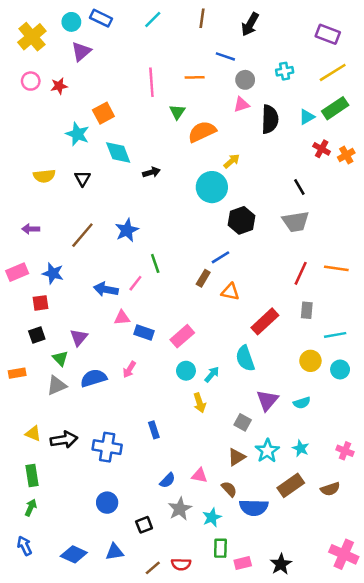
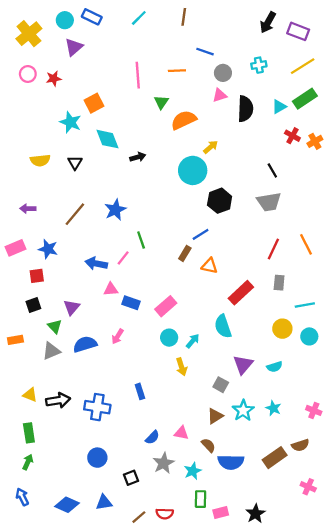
black arrow: (250, 24) -> (268, 22), moved
orange line: (336, 268) -> (306, 244), turned 55
brown rectangle: (291, 485) -> (275, 458), moved
pink cross: (344, 554) -> (308, 487), moved, size x0.6

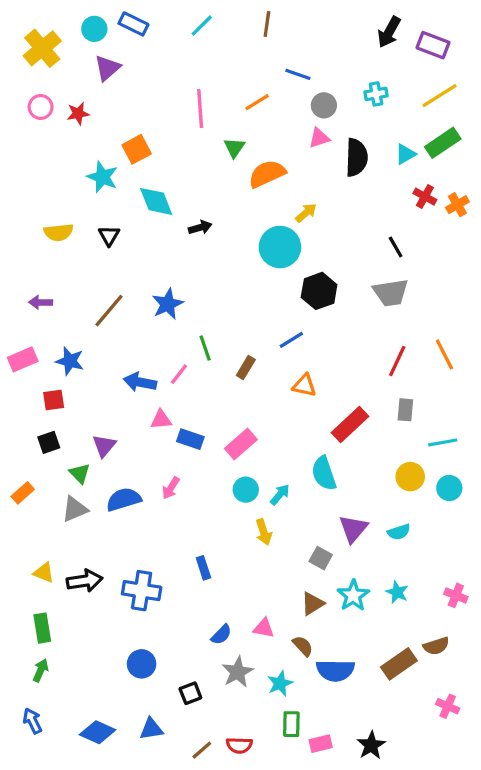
orange line: (177, 71) -> (257, 102), turned -30
brown rectangle: (185, 253) -> (246, 368), moved
orange rectangle: (15, 340) -> (23, 493), turned -32

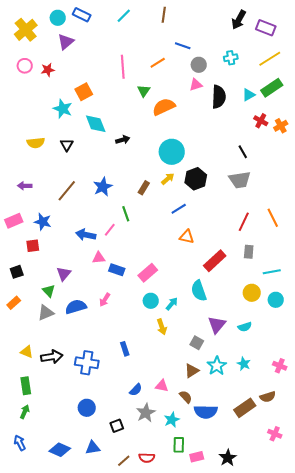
yellow arrow: (306, 213) -> (168, 179), moved
brown rectangle: (246, 368) -> (144, 188), moved
black square: (49, 442) -> (17, 272), moved

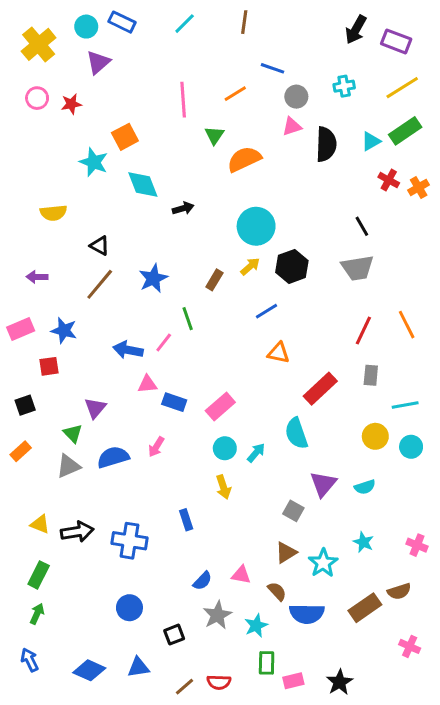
black triangle: (67, 145) -> (100, 246), moved, turned -32
yellow arrow: (162, 327) -> (223, 487), moved
cyan star: (217, 366) -> (323, 563), moved
green rectangle: (26, 386) -> (39, 575), turned 36

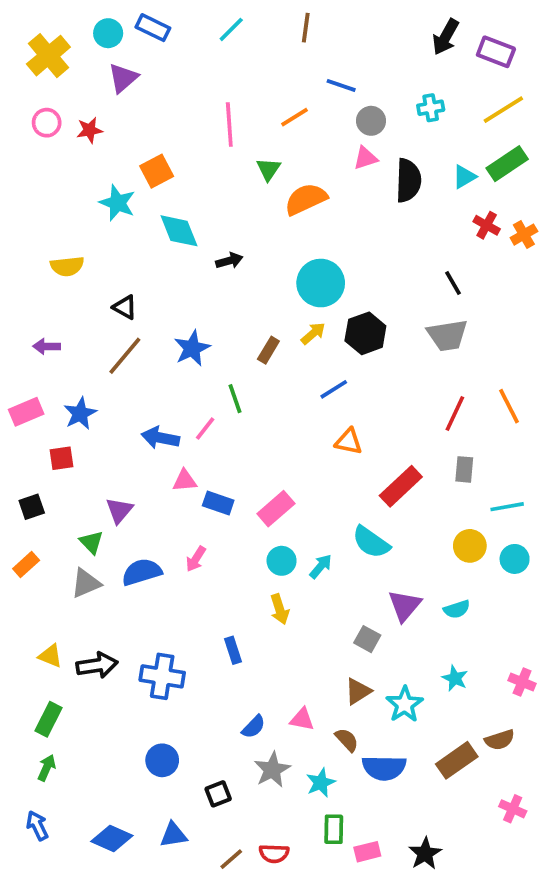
blue star: (64, 331) -> (80, 414), turned 30
cyan semicircle: (296, 433) -> (371, 542), turned -36

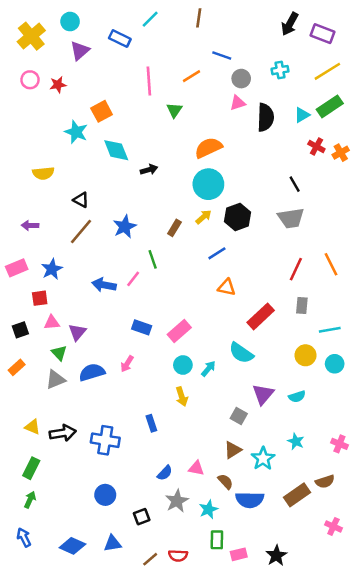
blue rectangle: (153, 28) -> (120, 39), moved
orange semicircle: (306, 199) -> (208, 148), moved
pink triangle: (185, 481) -> (52, 323), moved

